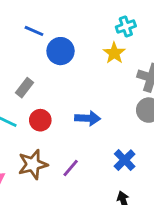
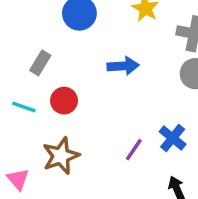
blue arrow: (88, 118) -> (123, 66), moved
purple line: (71, 168) -> (134, 150), moved

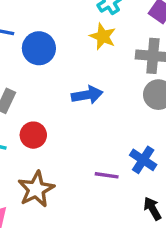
purple line: (134, 150) -> (107, 175), turned 70

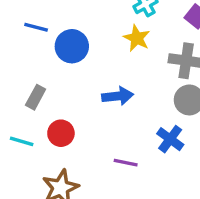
blue cross: (143, 160) -> (170, 139), moved
purple line: (107, 175) -> (126, 163), moved

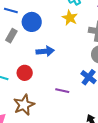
blue arrow: (118, 96) -> (45, 51), moved
gray rectangle: (36, 97) -> (11, 36), moved

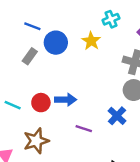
yellow star: (70, 18) -> (91, 41), moved
blue arrow: (45, 51) -> (66, 100), moved

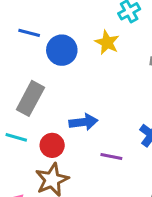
gray rectangle: (30, 56) -> (30, 98), moved, size x1.5
red circle: (41, 103) -> (52, 145), moved

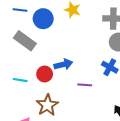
gray rectangle: (30, 98) -> (25, 41), moved, turned -75
red circle: (52, 145) -> (45, 74), moved

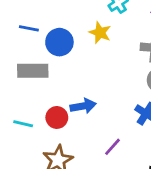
gray rectangle: (25, 41) -> (33, 71), turned -40
purple line: (85, 85) -> (112, 147), moved, turned -56

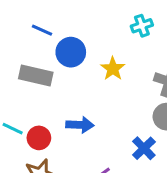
yellow star: (100, 33) -> (113, 69), moved
red circle: (57, 117) -> (39, 138), moved

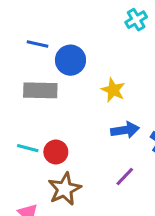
yellow star: (113, 69) -> (113, 90), moved
blue arrow: (80, 125) -> (125, 130), moved

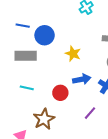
cyan line: (28, 148) -> (27, 88), moved
red circle: (56, 152) -> (60, 93), moved
purple line: (125, 177) -> (90, 113), moved

